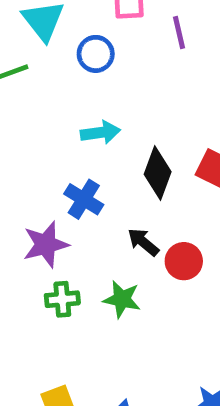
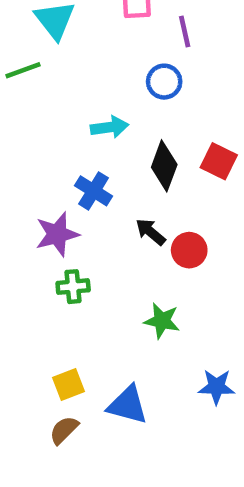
blue circle: (96, 54) -> (164, 82), moved
green star: (122, 299) -> (162, 321), moved

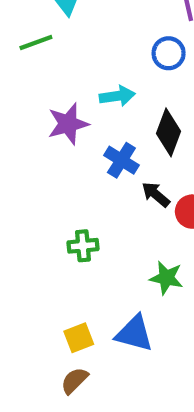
blue cross: (94, 191) -> (121, 160), moved
purple star: (57, 234) -> (68, 124), moved
blue triangle: (128, 405) -> (134, 333), moved

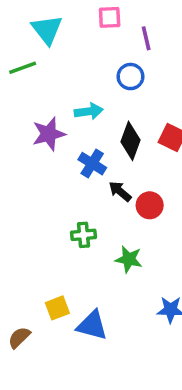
green cross: (83, 246) -> (84, 235), moved
blue triangle: (134, 333) -> (92, 325), moved
brown semicircle: (74, 381) -> (19, 338), moved

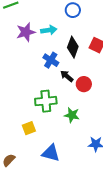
purple star: (49, 134) -> (26, 32), moved
green cross: (84, 235) -> (46, 101), size x1.5
yellow square: (57, 308) -> (29, 128), moved

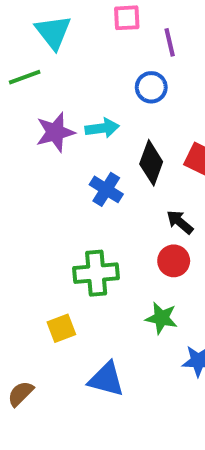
black arrow: (67, 76) -> (180, 222), moved
red circle: (84, 84) -> (174, 261), moved
green star: (72, 115) -> (161, 318), moved

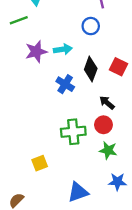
green cross: (96, 273) -> (73, 132), moved
green star: (161, 318) -> (108, 150), moved
blue triangle: (106, 379) -> (78, 192), moved, turned -35

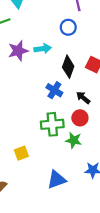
blue cross: (65, 84) -> (54, 90), moved
green star: (108, 150) -> (74, 140), moved

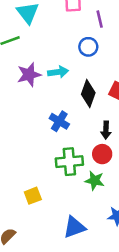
blue cross: (54, 90) -> (59, 121), moved
black arrow: (83, 98) -> (106, 130), turned -128

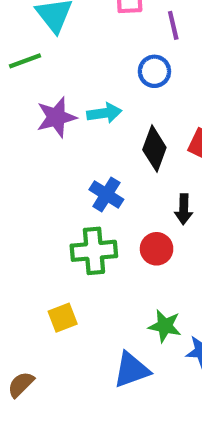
red circle: (102, 154) -> (157, 249), moved
green cross: (69, 162) -> (94, 251), moved
green star: (95, 181) -> (165, 326), moved

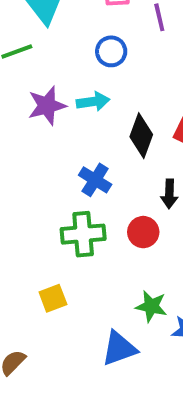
blue circle: (154, 71) -> (111, 51), moved

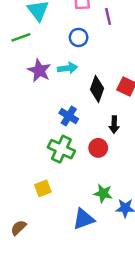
purple star: (47, 106) -> (39, 71), turned -30
green cross: (83, 234) -> (61, 149), turned 30

